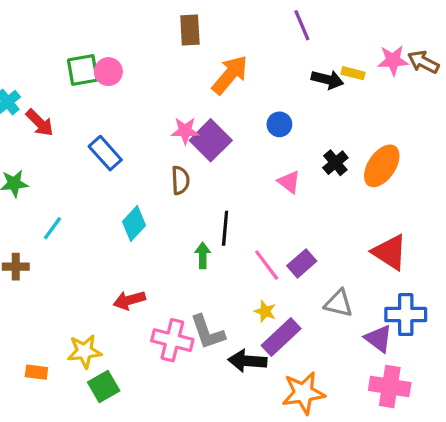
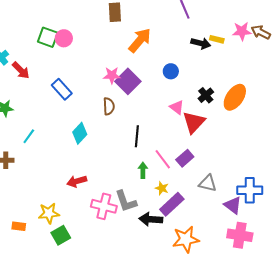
green square: (83, 70) -> (48, 37), turned 30
red triangle: (390, 252) -> (194, 122), moved, turned 40
green arrow: (203, 255) -> (143, 170), moved

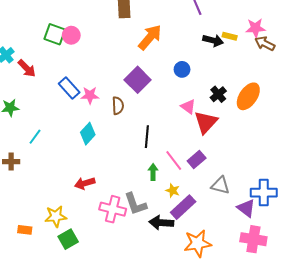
brown arrow: (261, 32) -> (265, 44), moved
pink star: (112, 75) -> (90, 95), moved

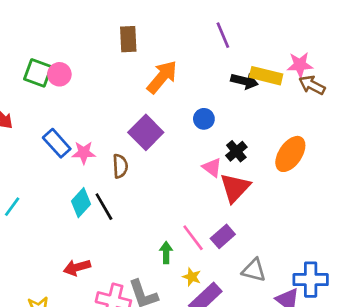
yellow rectangle: (230, 36) -> (266, 76), size x1.6
black cross: (218, 94) -> (236, 151), moved
black line: (147, 137) -> (104, 207), moved, turned -35

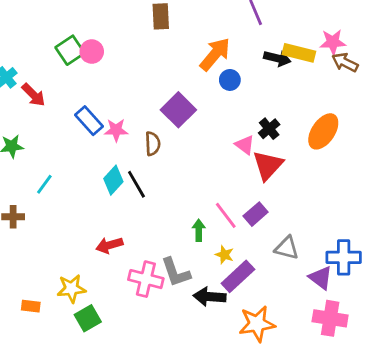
green square: (38, 73) -> (70, 50), turned 36
orange arrow: (162, 77) -> (215, 54), moved
blue circle: (204, 119) -> (230, 80), moved

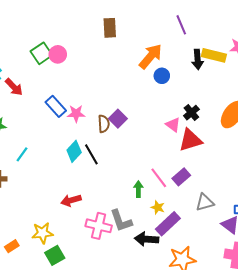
black arrow: (277, 58) -> (198, 59), turned 72
purple square: (178, 110) -> (118, 119), moved, size x0.7
red triangle: (268, 165) -> (190, 140), turned 30
gray triangle: (287, 248) -> (205, 202), turned -30
orange rectangle: (31, 306) -> (12, 246), turned -40

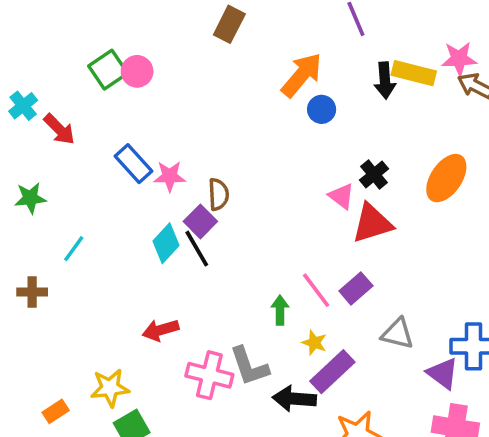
brown rectangle: (110, 28) -> (229, 24), turned 30
purple square: (118, 119) -> (200, 221), moved
gray triangle: (205, 202) -> (398, 334), turned 30

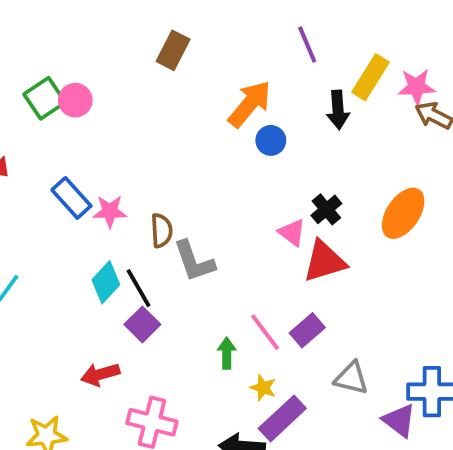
yellow rectangle: (414, 73) -> (371, 77), moved, turned -72
purple square: (200, 221) -> (142, 324), moved
gray L-shape: (249, 366) -> (194, 261), moved

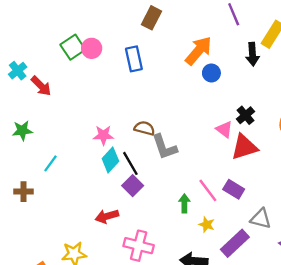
blue rectangle: (71, 198) -> (134, 59), moved, turned 30
pink star: (110, 211) -> (103, 135), moved
brown semicircle: (162, 231) -> (144, 128), turned -72
purple rectangle: (307, 330) -> (234, 189), turned 72
purple rectangle: (282, 418) -> (235, 243), moved

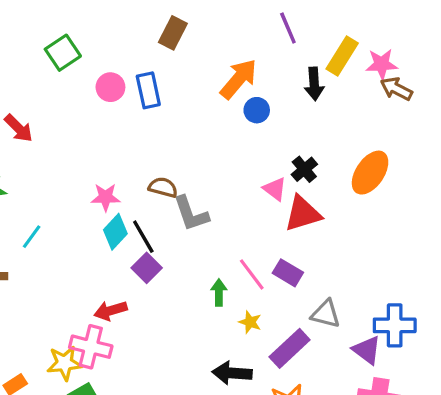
green square: (73, 47) -> (63, 53), moved
pink circle: (92, 48) -> (110, 87), moved
pink cross: (139, 246) -> (91, 347), moved

